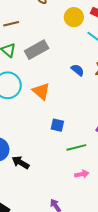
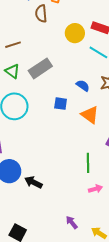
orange triangle: (41, 91) -> (90, 115), moved
blue square: (57, 125) -> (61, 104), moved
green line: (76, 147) -> (88, 163), turned -72

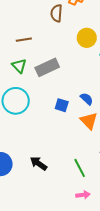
blue semicircle: (83, 86) -> (87, 99), moved
green line: (88, 163) -> (80, 168), turned -36
black arrow: (33, 182) -> (38, 164), moved

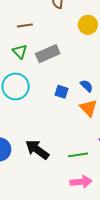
black arrow: (38, 164) -> (37, 150), size x1.4
green line: (80, 168) -> (78, 155), turned -72
pink arrow: (83, 195) -> (81, 182), size x1.5

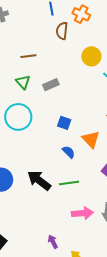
gray rectangle: (48, 54) -> (51, 85), size x0.7
blue semicircle: (87, 86) -> (69, 152), moved
green line: (78, 155) -> (69, 183), moved

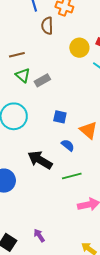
green triangle: (23, 82) -> (23, 75), moved
black arrow: (39, 180) -> (40, 160), moved
purple arrow: (53, 242) -> (39, 235), moved

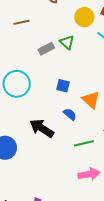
green triangle: (23, 75) -> (67, 42), moved
green line: (72, 176) -> (84, 143), moved

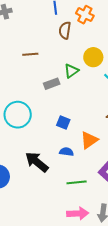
green triangle: (67, 42) -> (71, 71), moved, turned 35
orange triangle: (91, 100) -> (89, 140), turned 36
blue semicircle: (70, 114) -> (66, 152), turned -40

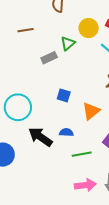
cyan circle: (18, 115) -> (18, 107), moved
blue semicircle: (66, 152) -> (66, 132), moved

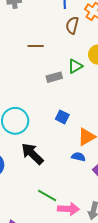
blue semicircle: (66, 132) -> (78, 157), moved
green line: (82, 154) -> (47, 196), moved, turned 30

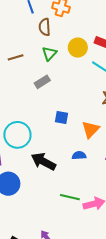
green triangle: (75, 66) -> (49, 54), moved
blue semicircle: (78, 157) -> (79, 155), moved

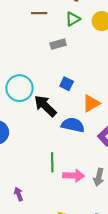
blue semicircle: (79, 155) -> (73, 125), size x1.6
black arrow: (43, 161) -> (45, 106), moved
green line: (70, 197) -> (52, 162), turned 60

